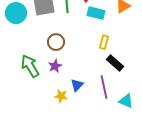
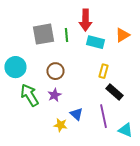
cyan circle: (16, 13) -> (15, 67), moved
blue triangle: (77, 85) -> (76, 114), turned -32

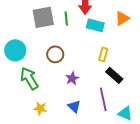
purple star: (54, 95) -> (72, 78), moved
blue triangle: (76, 114) -> (74, 106), moved
yellow star: (60, 125) -> (40, 108), moved

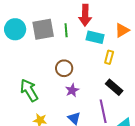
cyan circle: (15, 50) -> (15, 29), moved
brown circle: (55, 54) -> (64, 68), moved
yellow rectangle: (103, 54) -> (109, 57), moved

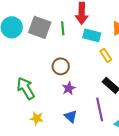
gray square: (43, 29) -> (40, 27), turned 30
yellow rectangle: (109, 57) -> (106, 55), turned -48

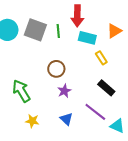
purple line: (100, 109) -> (95, 112), turned -40

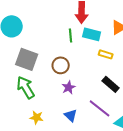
gray square: (35, 30) -> (27, 59), moved
green line: (58, 31) -> (71, 35), moved
yellow rectangle: (101, 58) -> (106, 54), turned -40

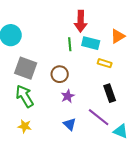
black rectangle: (111, 84) -> (110, 93), turned 30
yellow star: (37, 117) -> (25, 126), moved

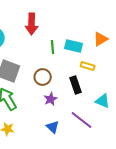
red arrow: (81, 21) -> (32, 24), moved
black rectangle: (110, 93) -> (76, 85), moved
cyan triangle: (121, 131) -> (103, 101), moved

